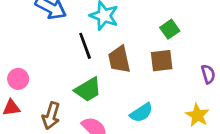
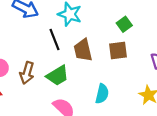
cyan semicircle: (141, 113) -> (102, 94), turned -42
brown arrow: (51, 116) -> (27, 73), moved

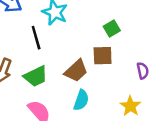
brown trapezoid: (83, 50) -> (76, 71), moved, turned -125

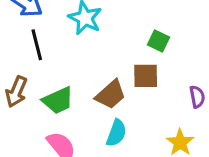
green square: (112, 28) -> (158, 41), turned -35
black line: (36, 38) -> (37, 45), moved

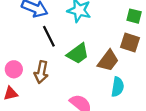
brown square: (146, 76) -> (130, 43), turned 30
green trapezoid: (58, 100) -> (78, 54), moved

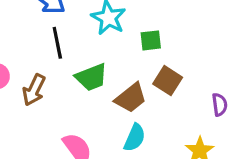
green square: (134, 16) -> (151, 40), moved, turned -35

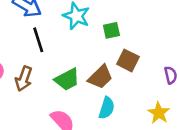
green trapezoid: (91, 77) -> (67, 79), moved

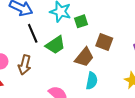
green square: (111, 30) -> (81, 21), moved
green trapezoid: (67, 79) -> (55, 45), moved

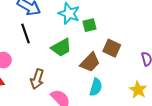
black line: (33, 33) -> (25, 34), moved
brown arrow: (25, 65) -> (37, 79), moved

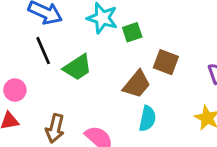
green trapezoid: (61, 47) -> (78, 67), moved
brown arrow: (37, 79) -> (55, 128), moved

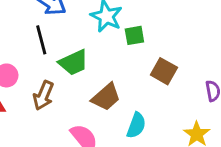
brown trapezoid: (137, 84) -> (106, 97), moved
brown arrow: (55, 128) -> (43, 95), moved

